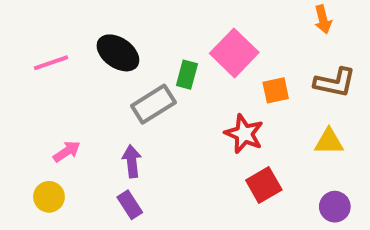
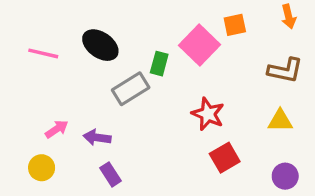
orange arrow: (323, 19) -> (289, 17), moved
pink line: (51, 63) -> (43, 53), turned 32
orange square: (276, 90) -> (235, 25), moved
purple arrow: (132, 161) -> (97, 137), moved, turned -76

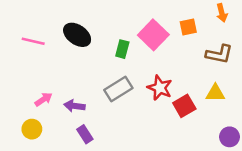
orange square: (235, 25) -> (188, 27), moved
gray rectangle: (131, 89) -> (118, 89), moved
red square: (225, 158) -> (184, 106), moved
purple circle: (285, 176) -> (230, 137), moved

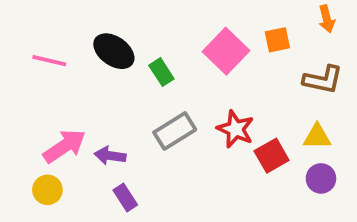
green rectangle: (122, 49) -> (161, 72), moved, turned -48
pink arrow: (43, 99) -> (65, 146), size x1.6
purple circle: (230, 137) -> (321, 178), moved

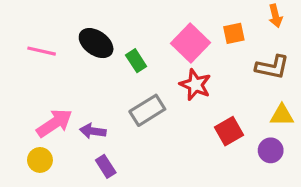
red star: (235, 129) -> (195, 85), moved
yellow triangle: (317, 137) -> (282, 115), moved

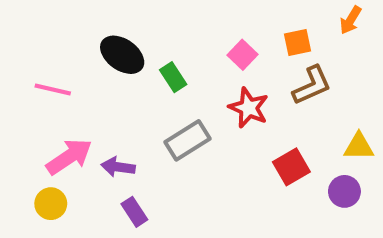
orange arrow: (275, 16) -> (351, 20), turned 45
pink square: (191, 43) -> (242, 55), size x0.6
pink line: (42, 51) -> (53, 89), moved
brown L-shape: (272, 67) -> (312, 85), moved, turned -36

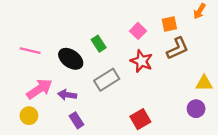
black ellipse: (122, 55) -> (71, 59), moved
red square: (291, 167) -> (140, 119), moved

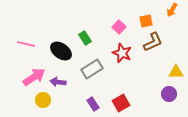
yellow circle: (29, 116) -> (43, 100), moved
purple rectangle: (77, 120) -> (93, 104), moved

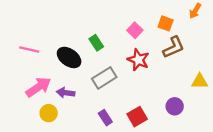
orange square: (146, 21) -> (166, 23), turned 32
purple circle: (169, 94) -> (175, 106), moved

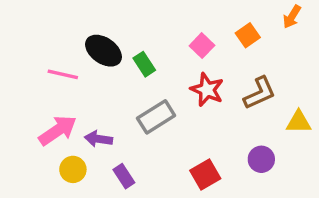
orange square: (166, 23) -> (248, 35), turned 35
brown L-shape: (174, 47) -> (260, 93), moved
pink line: (29, 50) -> (63, 74), moved
black ellipse: (69, 57) -> (103, 51), moved
purple rectangle: (105, 118) -> (124, 176), moved

